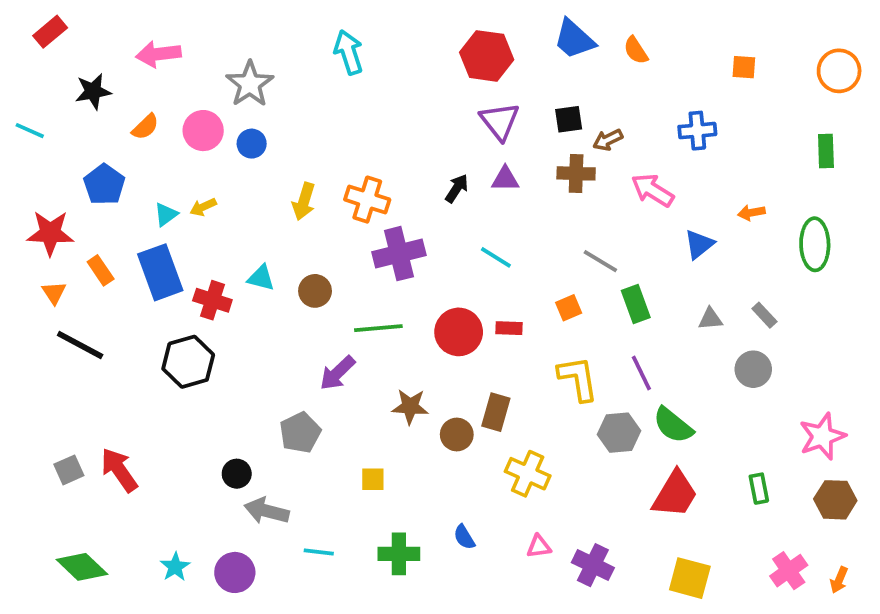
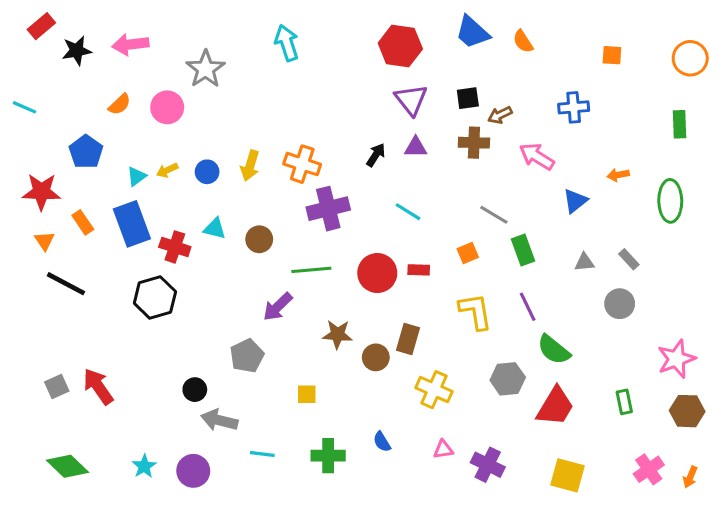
black star: (93, 91) -> (77, 51), moved
blue circle: (252, 144) -> (207, 172), moved
gray hexagon: (619, 433) -> (508, 379), moved

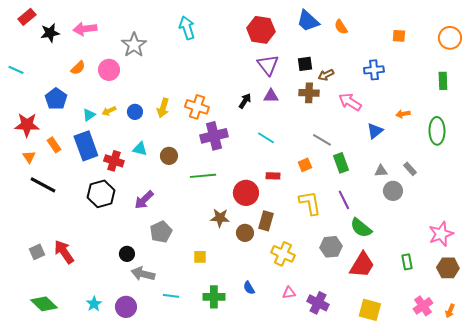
red circle: (377, 273) -> (246, 193), moved
gray circle: (620, 304) -> (393, 191), moved
purple arrow: (278, 307) -> (144, 200), moved

